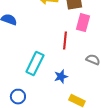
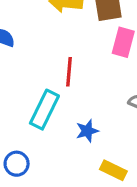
red line: (65, 41) -> (69, 72), moved

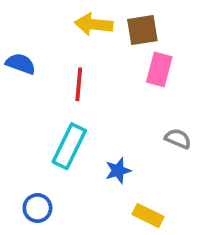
red line: (69, 72) -> (79, 84), moved

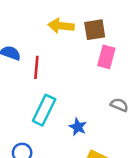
red line: (79, 84) -> (36, 67), moved
blue star: (118, 171) -> (78, 127), turned -30

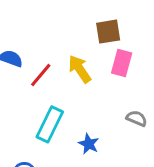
yellow arrow: (61, 26) -> (80, 69), moved, turned 50
red line: (36, 67) -> (41, 75), turned 35

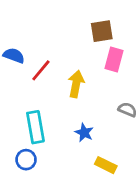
yellow arrow: (80, 69) -> (76, 84), moved, turned 45
cyan rectangle: (50, 124) -> (35, 127), moved, turned -36

